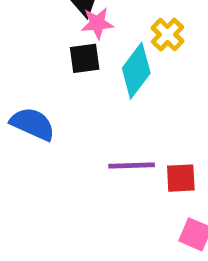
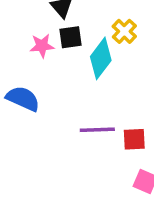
pink star: (97, 23) -> (42, 46), moved
black square: (85, 58) -> (71, 37), moved

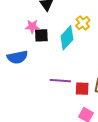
black square: (71, 37) -> (41, 35), moved
blue semicircle: (23, 99) -> (17, 57), turned 138

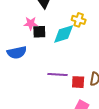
yellow cross: (83, 23) -> (79, 20), turned -32
cyan diamond: (67, 38) -> (64, 34), turned 30

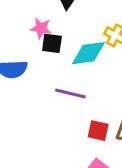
purple line: (58, 75) -> (70, 94), moved

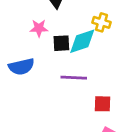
black square: (52, 43) -> (61, 43), moved

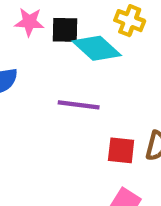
cyan diamond: (82, 41) -> (97, 48), turned 56
black square: (61, 43) -> (65, 30), moved

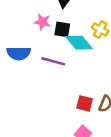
purple line: (79, 105) -> (53, 61), moved

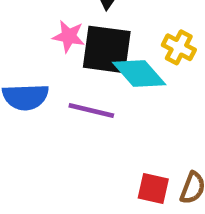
black square: (62, 29) -> (107, 49), size x1.6

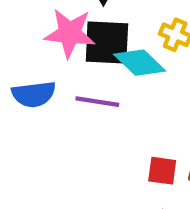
pink star: (69, 36) -> (70, 33), size x1.6

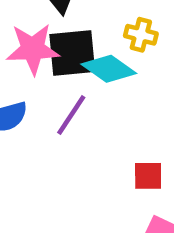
purple line: (97, 102) -> (71, 115), turned -57

